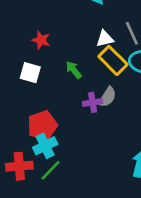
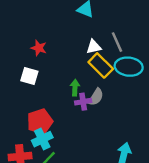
green arrow: (74, 70) -> (75, 88), moved, turned 42

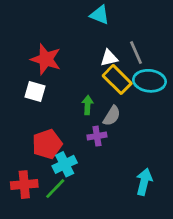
red star: (39, 48) -> (46, 59), size x1.6
purple cross: (83, 102) -> (97, 136), moved
cyan cross: (42, 139) -> (65, 164), moved

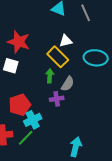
gray line: (136, 53) -> (86, 13), moved
yellow rectangle: (117, 79) -> (58, 57), moved
cyan arrow: (144, 182) -> (76, 147), moved

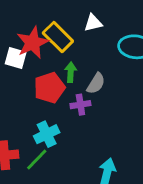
red star: (19, 42) -> (33, 43), moved, turned 30
yellow rectangle: (58, 57) -> (58, 37), moved
red pentagon: (20, 105) -> (49, 88), moved

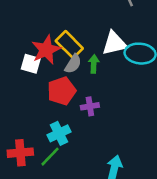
white triangle: (93, 23) -> (114, 43), moved, size x1.5
green arrow: (71, 72) -> (94, 64), moved
gray semicircle: (96, 83) -> (73, 64), moved

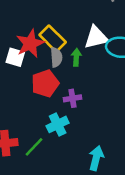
gray semicircle: (73, 64) -> (56, 57), turned -36
cyan cross: (59, 133) -> (58, 124), moved

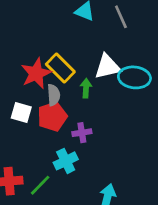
white square: (15, 57) -> (21, 112), moved
gray semicircle: (56, 57) -> (54, 95), moved

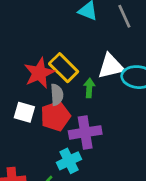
purple cross: (82, 133) -> (85, 132), size x1.6

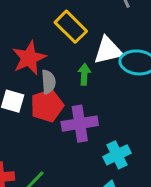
yellow rectangle: (64, 68) -> (71, 27), moved
cyan cross: (69, 161) -> (117, 155), moved

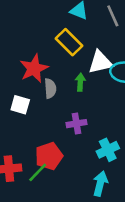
red pentagon: (47, 106) -> (49, 156), moved
purple cross: (80, 124) -> (77, 124), size x0.7

